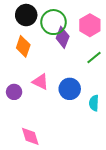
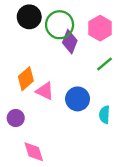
orange diamond: (23, 46) -> (26, 79), moved, turned 30
purple circle: (14, 92) -> (16, 118), moved

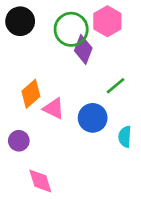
black circle: (29, 17) -> (20, 21), moved
pink hexagon: (100, 28) -> (107, 21), moved
green line: (105, 64) -> (115, 86), moved

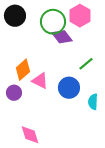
purple diamond: (83, 49) -> (62, 37), turned -60
purple circle: (19, 141) -> (14, 93), moved

